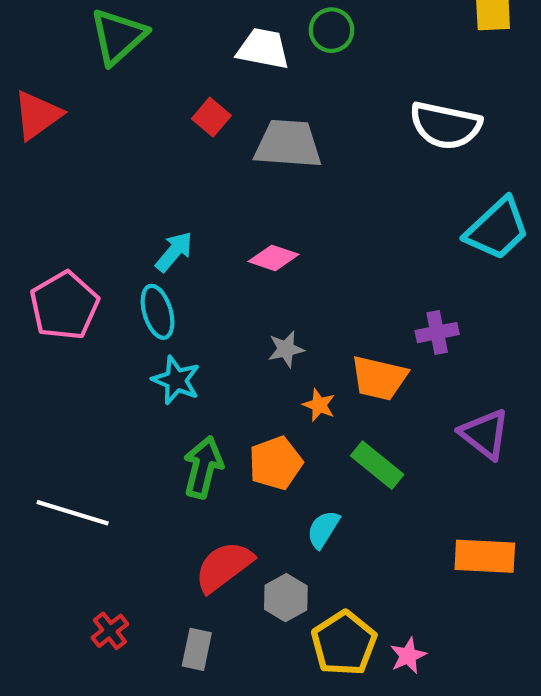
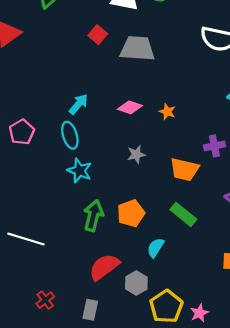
pink pentagon: (64, 306) -> (22, 132), size x0.7
orange star: (319, 405) -> (167, 112), moved

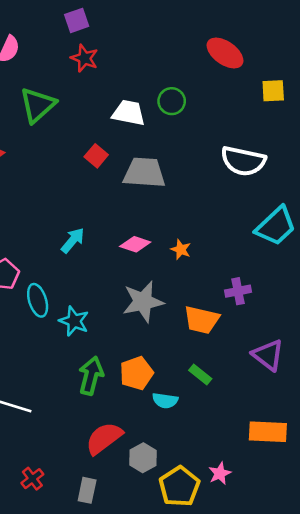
cyan ellipse: (70, 135) -> (38, 300), moved
gray star: (136, 155) -> (143, 302), size x1.8
green rectangle: (183, 214) -> (200, 374), size x0.7
cyan semicircle: (156, 248) -> (165, 401), moved, turned -114
pink star: (199, 313) -> (220, 473), moved

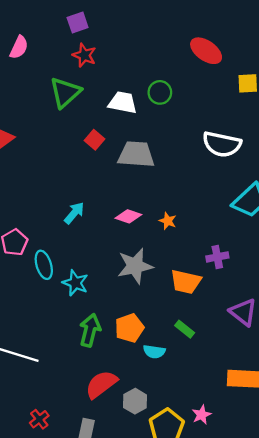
green triangle: (38, 105) -> (65, 92), moved

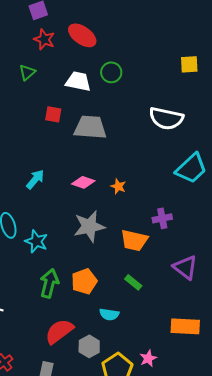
red ellipse: (206, 51) -> (82, 35), moved
green triangle: (65, 92) -> (27, 72), size x0.6
red square: (94, 140) -> (53, 114), turned -30
cyan semicircle: (154, 352) -> (109, 314), moved

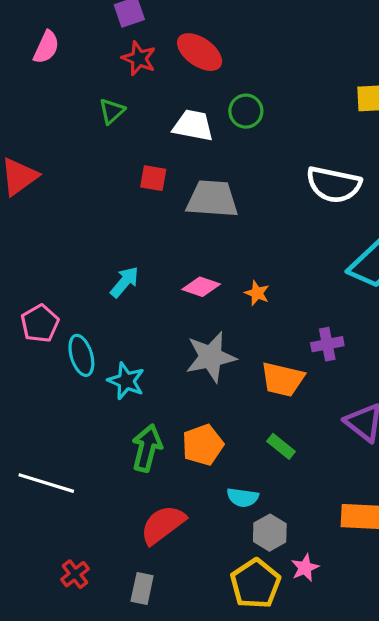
gray hexagon: (89, 346) -> (270, 533), moved

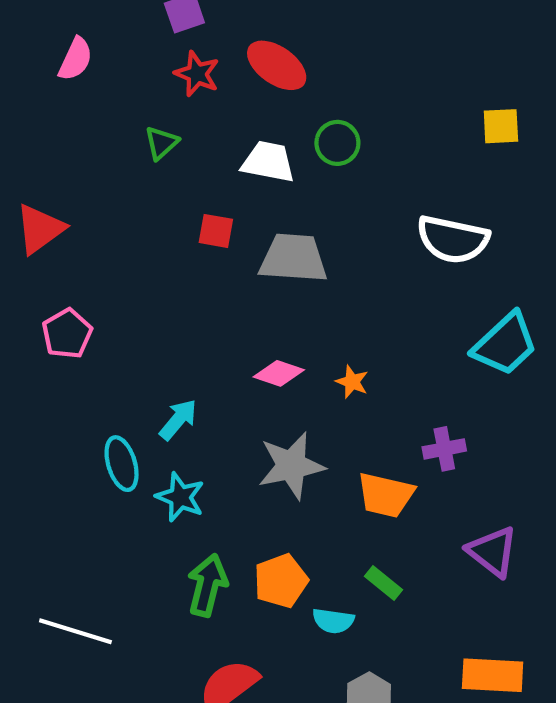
cyan arrow: (124, 282) -> (178, 420), moved
pink pentagon: (40, 323) -> (67, 334), moved
cyan semicircle: (243, 497) -> (333, 621), moved

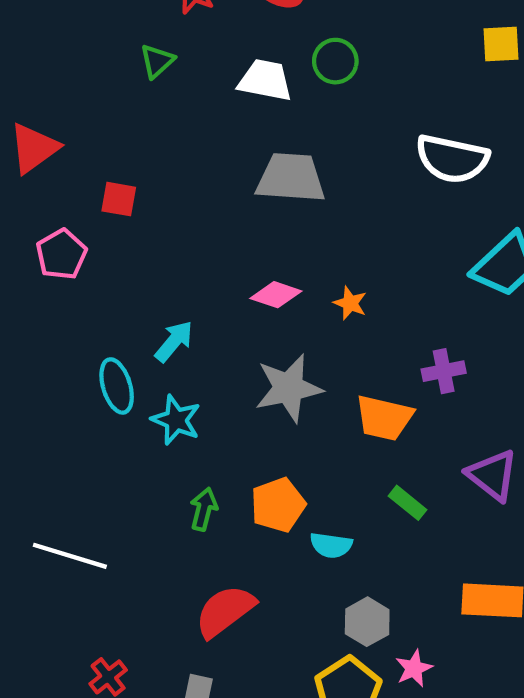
red square: (216, 231) -> (119, 199), moved
green rectangle: (384, 583) -> (408, 503), moved
green arrow: (207, 585) -> (204, 509), size x0.7

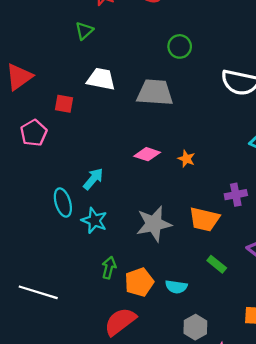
green circle: (335, 61) -> (180, 46), moved
white trapezoid: (265, 80) -> (101, 79), moved
gray star: (289, 388) -> (154, 224), moved
orange pentagon: (278, 505) -> (139, 282), moved

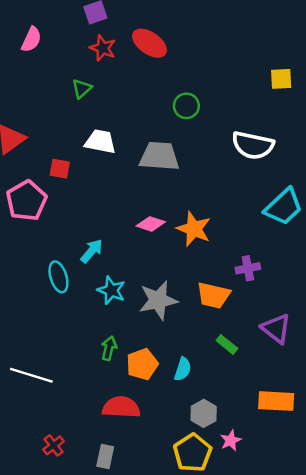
pink pentagon: (34, 133) -> (26, 201), size x1.4
orange star: (186, 159) -> (194, 229), size x1.8
cyan star: (94, 220) -> (111, 290), moved
cyan semicircle: (176, 287) -> (183, 369), turned -80
red semicircle: (120, 322) -> (121, 407), turned 40

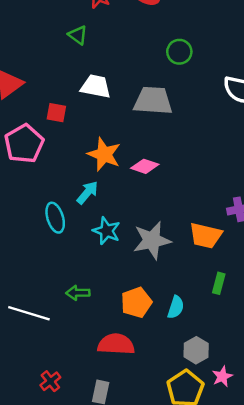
green triangle: (82, 89) -> (78, 35), turned -42
orange star: (194, 229) -> (104, 154), moved
green rectangle: (227, 345) -> (219, 283), turned 66
green arrow: (109, 348) -> (78, 293), moved, turned -105

